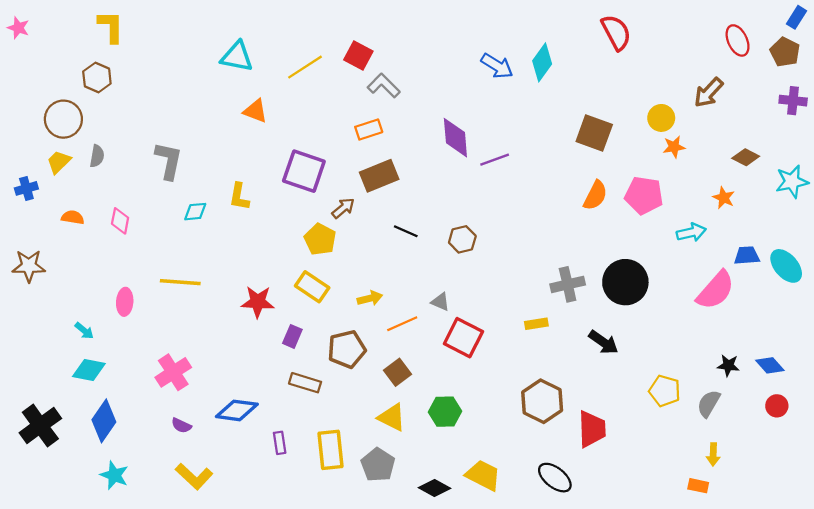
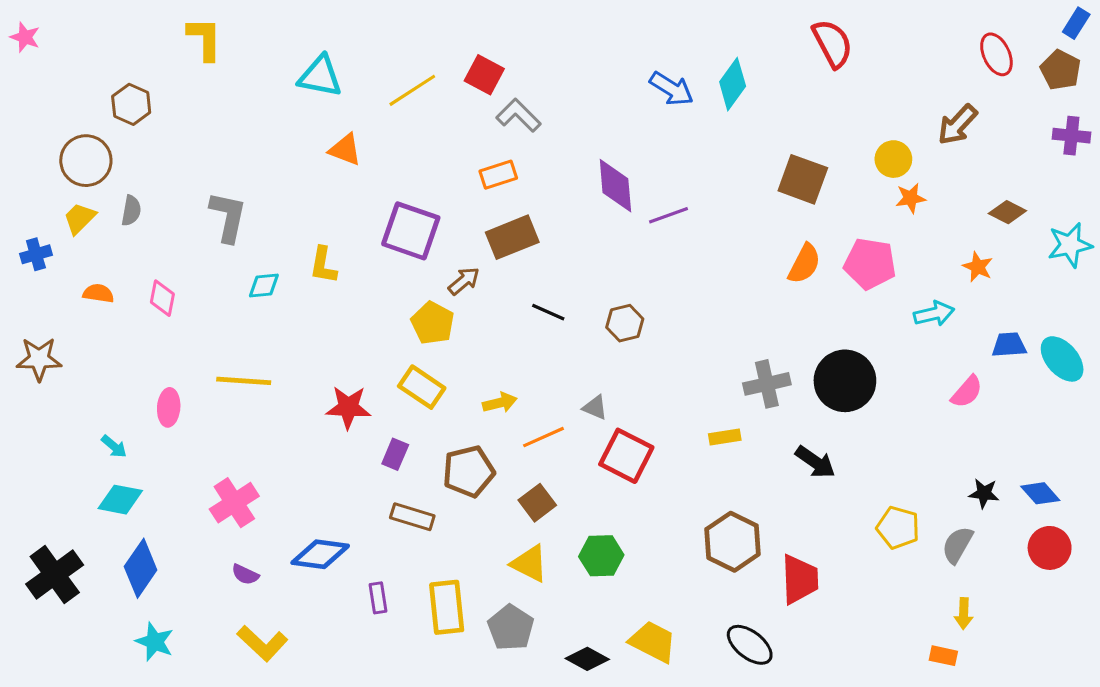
yellow L-shape: (111, 27) -> (205, 39), moved
pink semicircle: (716, 290) -> (967, 392), size x0.6
red circle: (777, 406) -> (1050, 548), size x1.4

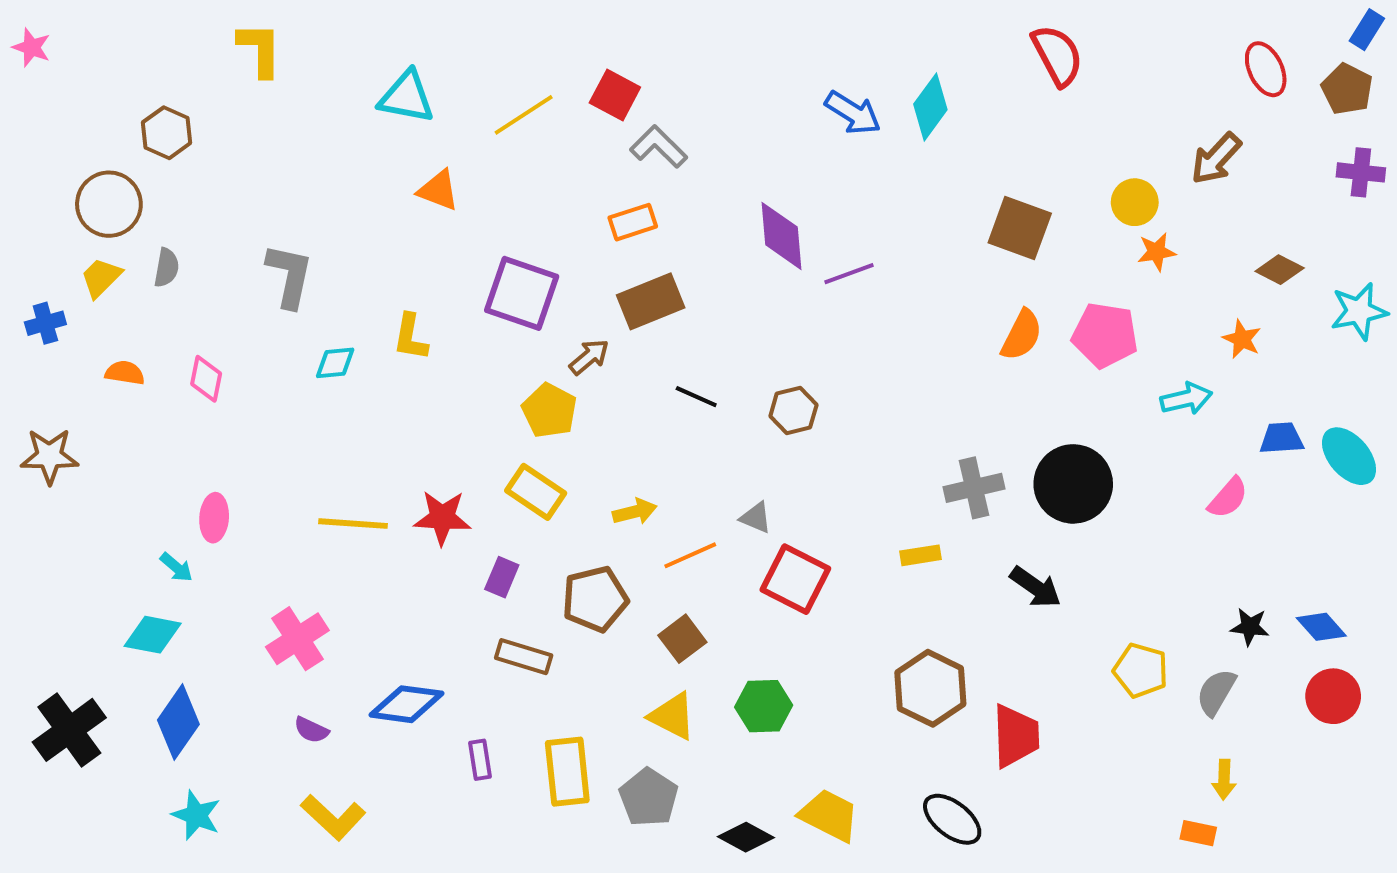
yellow line: (244, 381) -> (353, 524), moved
cyan arrow: (114, 446) -> (176, 567), moved

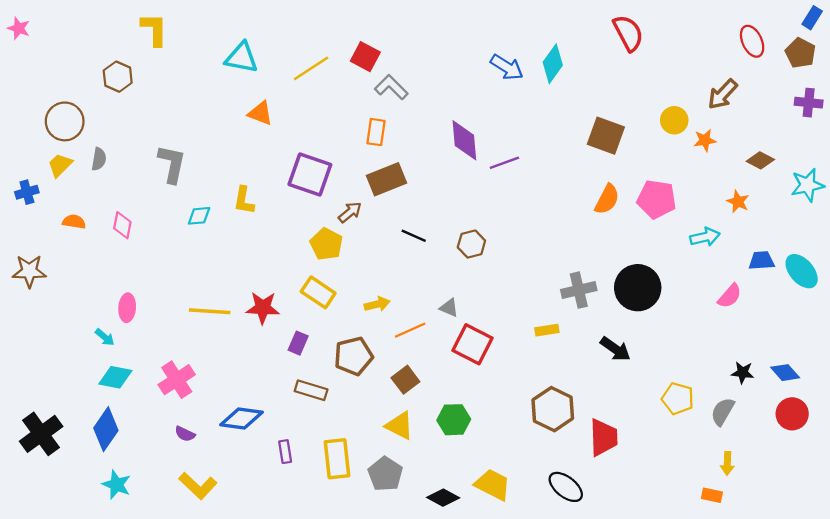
brown hexagon: (166, 133) -> (118, 77), moved
orange rectangle: (633, 222) -> (376, 132), turned -64
orange star: (1157, 252) -> (705, 140), moved
cyan diamond: (153, 635) -> (115, 377), moved

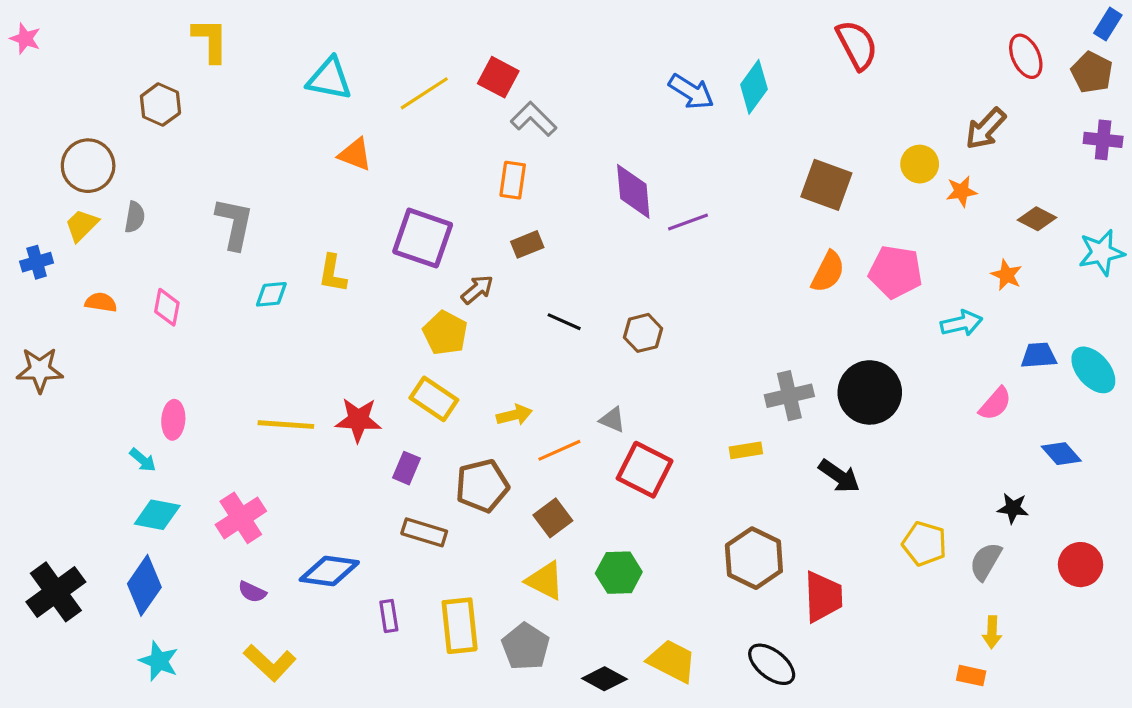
brown rectangle: (387, 179) -> (527, 244), size x0.6
blue diamond: (785, 373) -> (1061, 454), moved

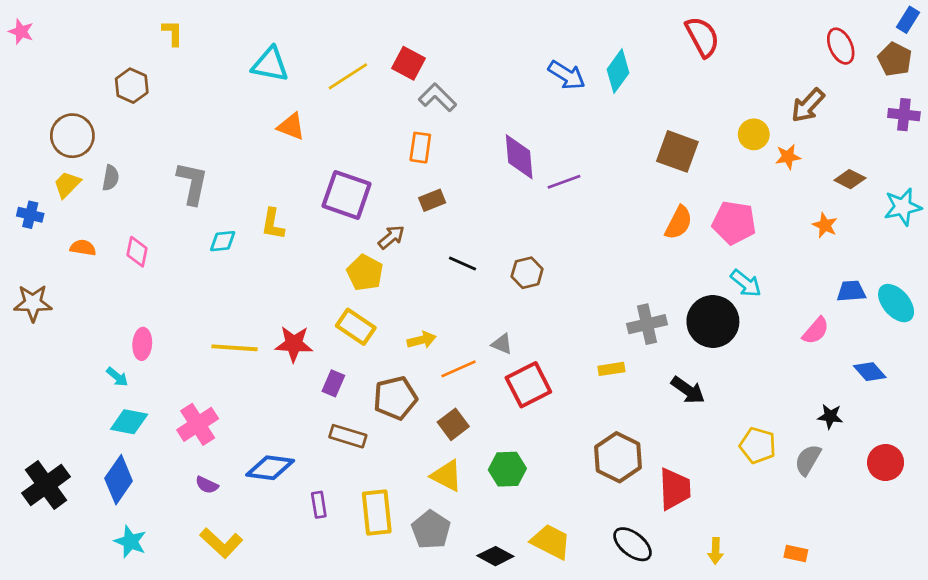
yellow L-shape: (210, 40) -> (173, 33), size x0.7
blue cross: (37, 262) -> (30, 215), turned 30
cyan arrow: (961, 323) -> (746, 283), moved, turned 52
red square: (645, 470) -> (528, 385), turned 36
yellow arrow: (992, 632) -> (716, 551), moved

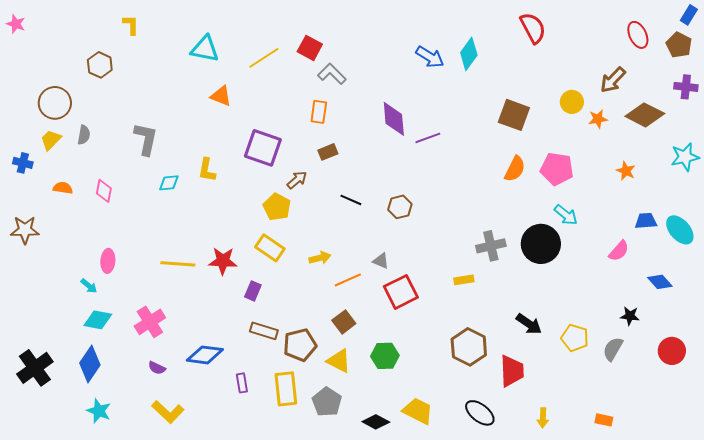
brown diamond: (850, 179) -> (645, 115), moved, size x1.6
black arrow: (688, 390) -> (529, 324), moved
brown pentagon: (395, 398) -> (300, 345), moved

